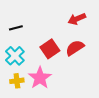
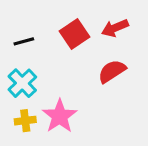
red square: (50, 49) -> (75, 34), moved

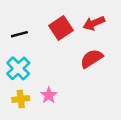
pink star: (60, 116) -> (49, 95), size x0.6

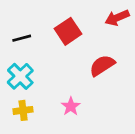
red arrow: (94, 23) -> (117, 18), moved
pink star: (49, 95) -> (71, 106), moved

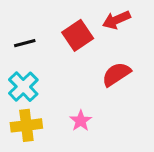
red arrow: (117, 18) -> (116, 20), moved
yellow cross: (23, 110) -> (26, 125), size x1.4

